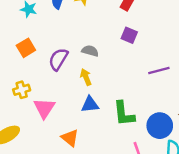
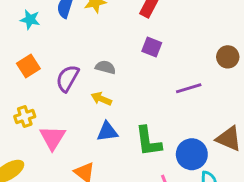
yellow arrow: (86, 77) -> (101, 99), turned -42

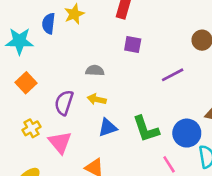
cyan star: (30, 20) -> (19, 41), size x1.5
purple semicircle: (68, 78) -> (64, 103), moved

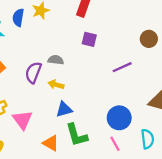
purple semicircle: (64, 103) -> (33, 72), moved
green L-shape: (146, 129) -> (77, 135), moved
blue circle: (187, 133) -> (119, 118), moved

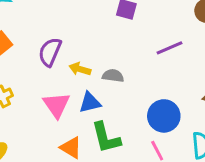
gray semicircle: (56, 60) -> (113, 76), moved
pink triangle: (23, 120) -> (57, 105), moved

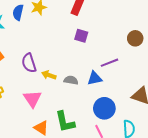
purple semicircle: (50, 52) -> (29, 63), turned -42
blue triangle: (90, 103) -> (95, 78), moved

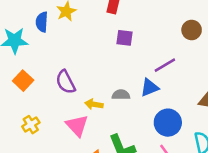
yellow arrow: (49, 75) -> (94, 104), moved

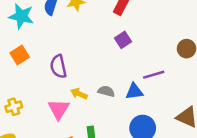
purple square: (125, 38) -> (123, 40), turned 35
yellow cross: (31, 125) -> (14, 107), moved

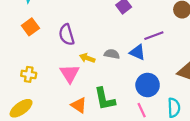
blue triangle: (134, 92) -> (137, 52), turned 35
yellow cross: (14, 107) -> (29, 74), turned 32

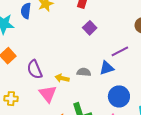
purple semicircle: (67, 35) -> (35, 69), moved
blue triangle: (137, 52) -> (107, 68), turned -35

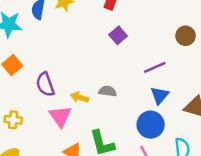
blue triangle: (107, 68) -> (160, 95), moved, turned -35

